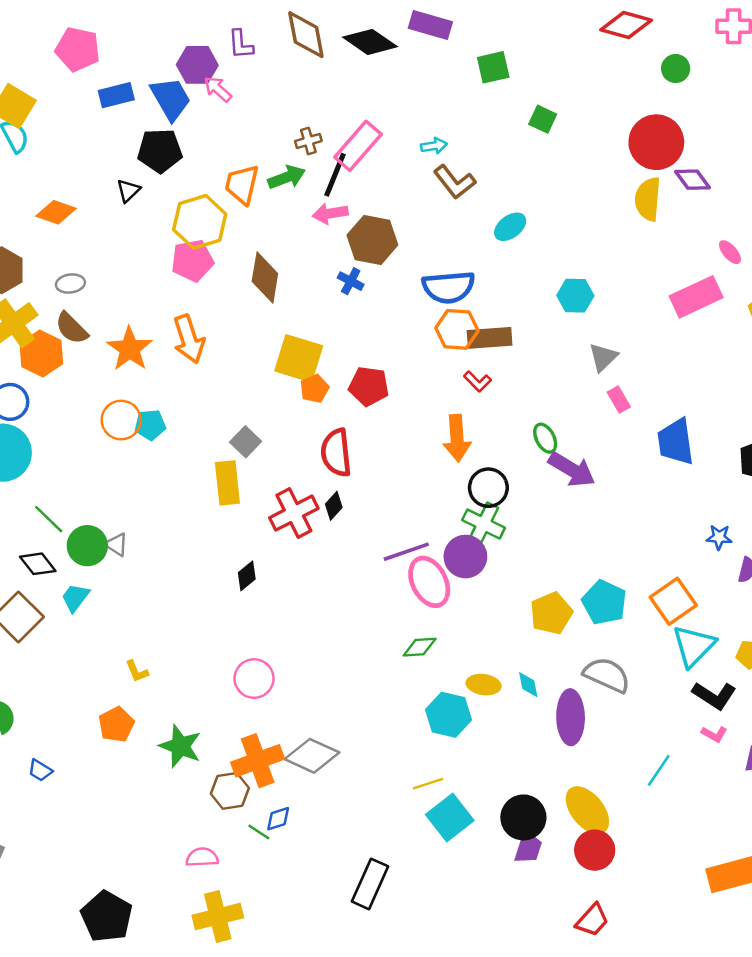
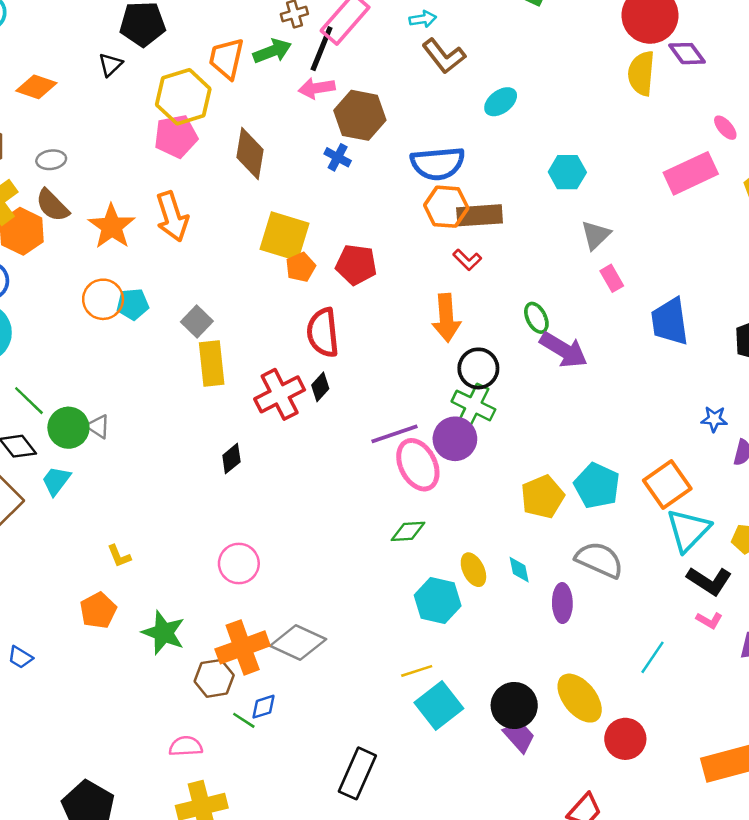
gray square: (246, 442) -> (197, 321), moved
yellow ellipse: (484, 685) -> (473, 570), turned 56
purple ellipse: (571, 717) -> (562, 603), size x0.7
purple trapezoid: (528, 848) -> (519, 736), turned -60
red circle: (595, 850) -> (625, 739), moved

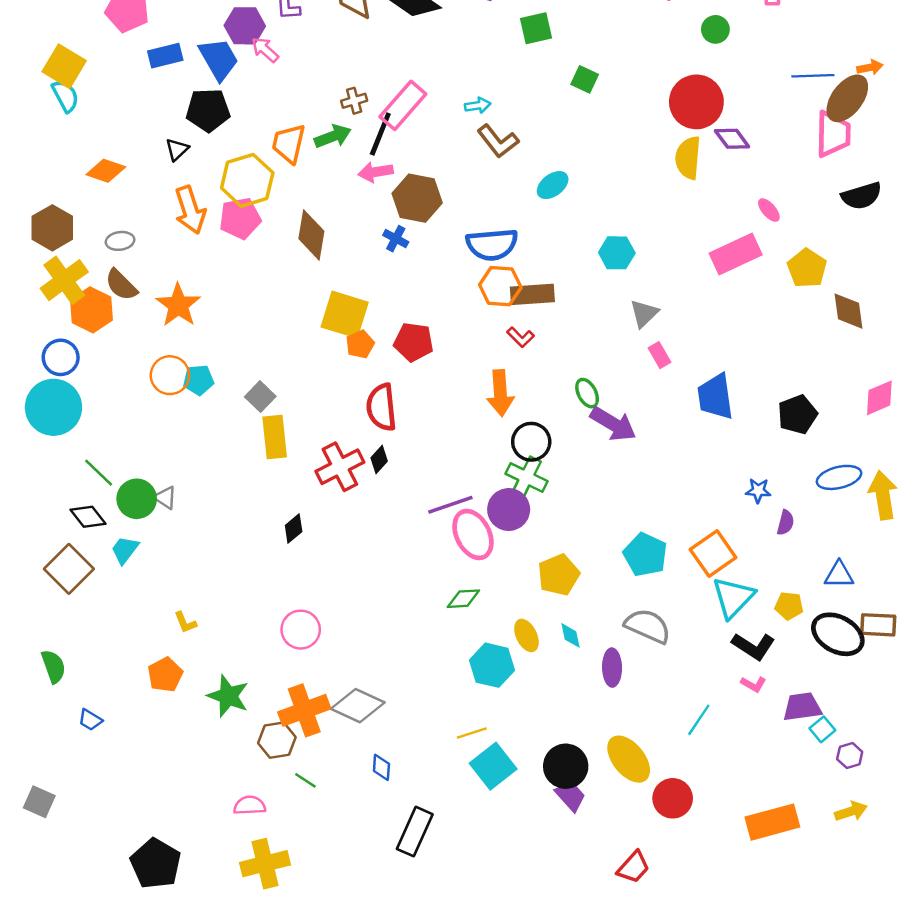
orange arrow: (172, 217) -> (190, 210), moved
yellow pentagon: (543, 497) -> (559, 575), moved
blue diamond: (264, 707) -> (381, 767), moved, turned -68

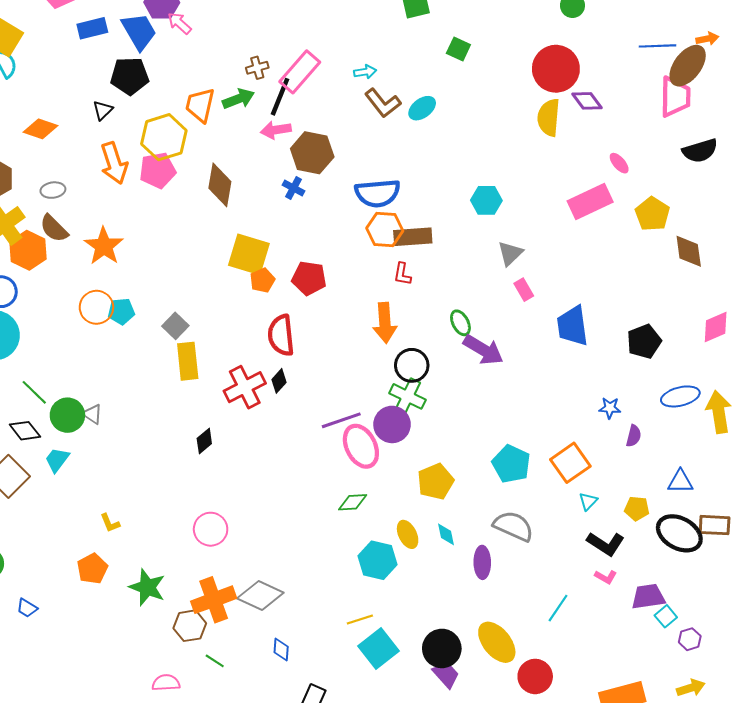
cyan ellipse: (553, 185) -> (422, 108), moved
red L-shape: (521, 337) -> (402, 274), turned 55
cyan triangle: (733, 597) -> (588, 501), size x0.5

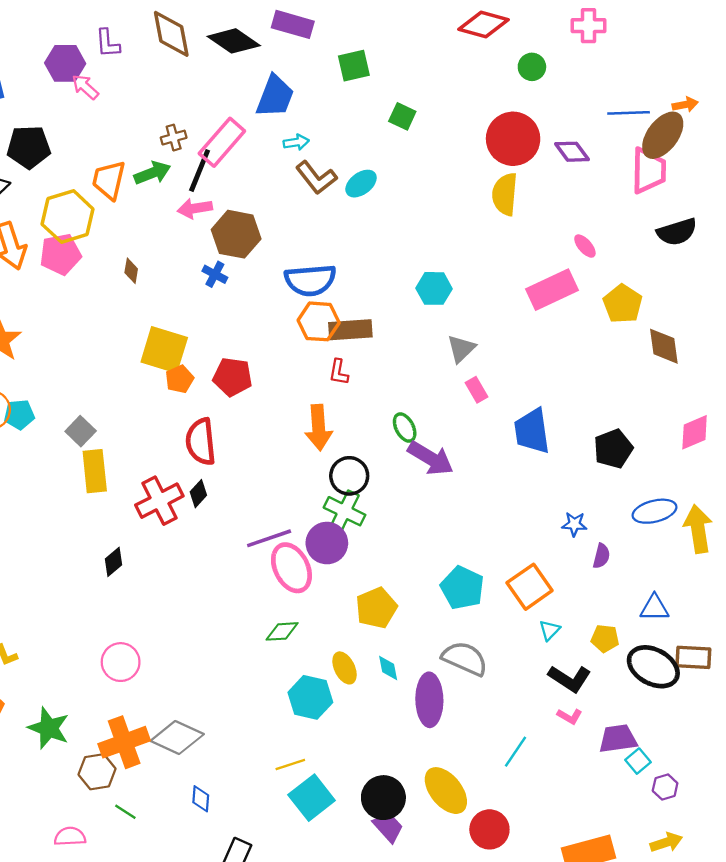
blue trapezoid: (139, 31) -> (275, 96), moved, turned 51
purple diamond: (587, 101) -> (572, 152), moved
brown diamond: (220, 185) -> (131, 271), size x0.5
purple ellipse: (482, 562) -> (429, 700), size x1.4

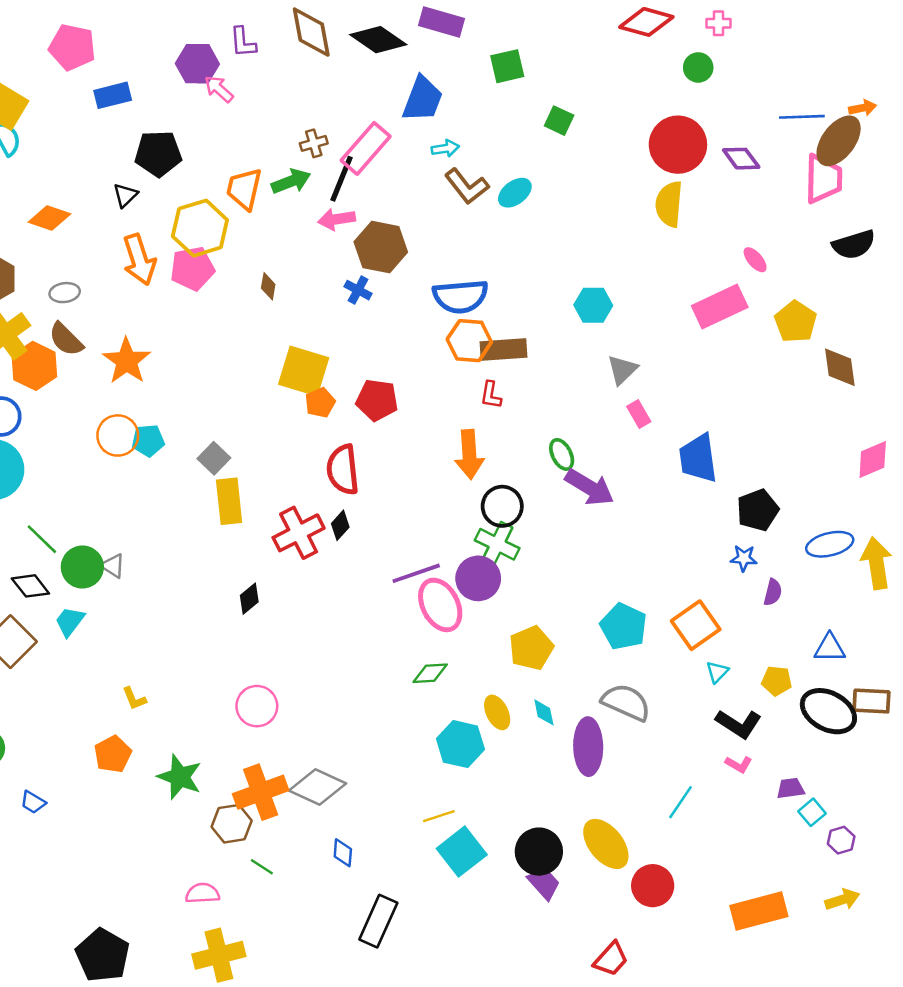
pink cross: (588, 26) -> (718, 23), moved, size x0.7
black pentagon: (613, 449) -> (758, 510), moved
purple trapezoid: (618, 739) -> (791, 788), size x0.7

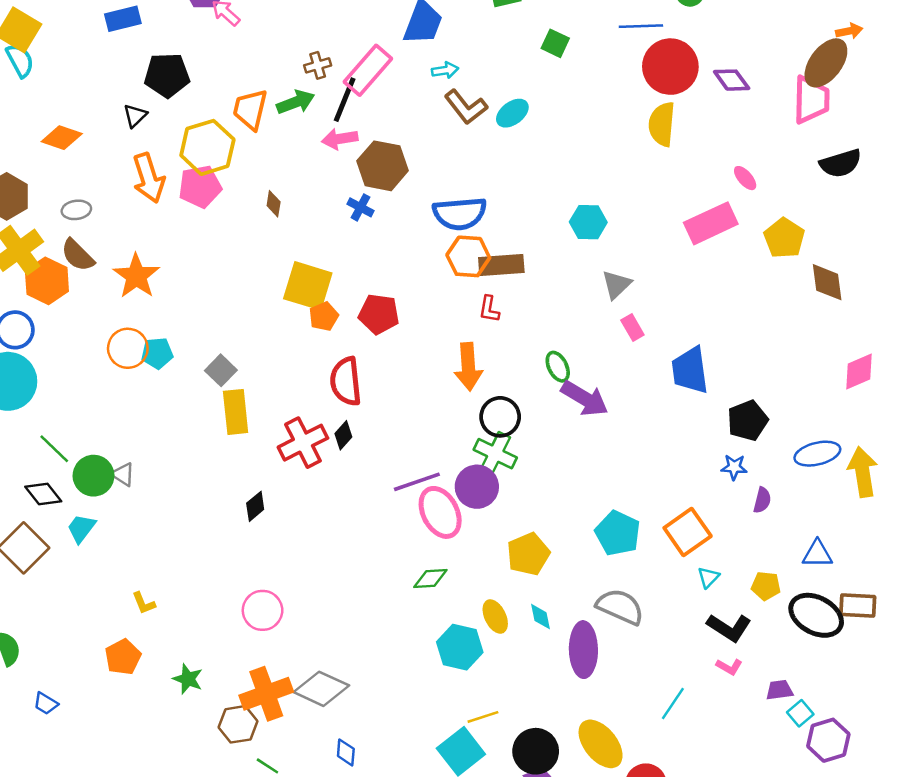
blue line: (802, 117) -> (641, 26), moved
green star: (180, 777) -> (188, 679), size x0.7
yellow line: (439, 816) -> (483, 717), moved
purple hexagon: (841, 840) -> (828, 740), size x1.6

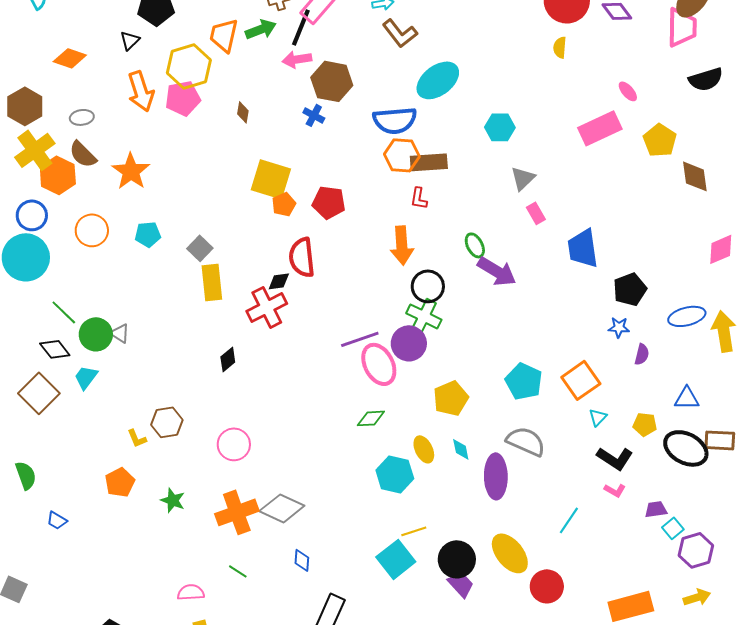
cyan ellipse: (512, 113) -> (438, 80), moved, size x1.6
yellow semicircle: (662, 124) -> (560, 47), size x0.6
orange circle: (128, 348) -> (92, 230), moved
black diamond: (343, 435) -> (279, 281), moved, turned 40
brown hexagon: (238, 724) -> (167, 422), moved

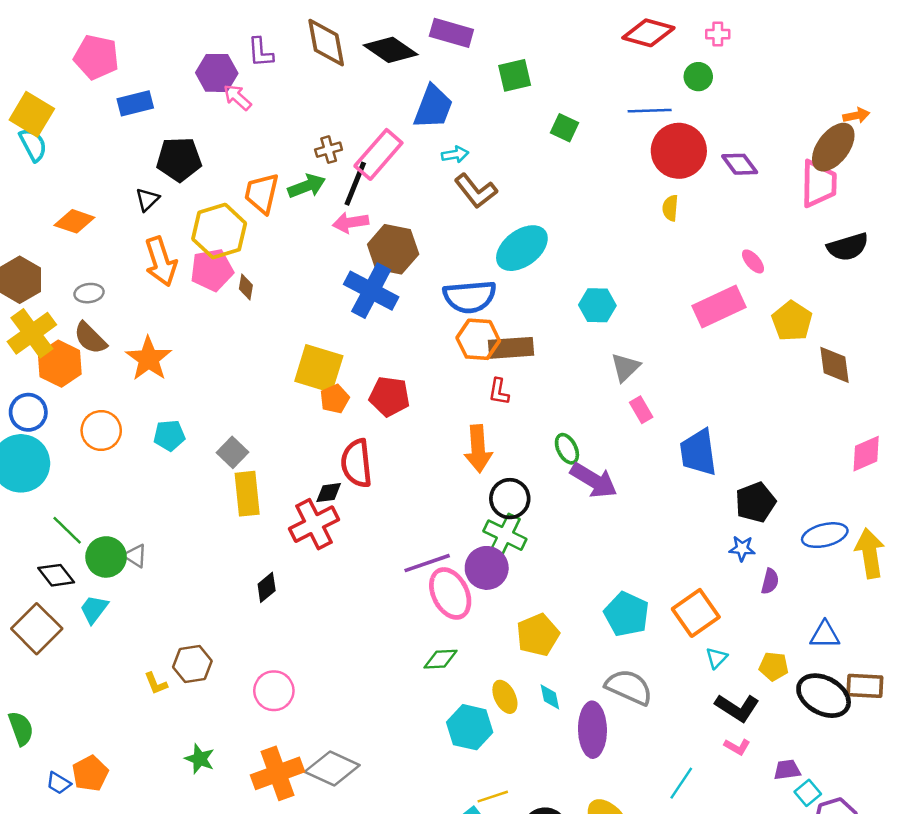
brown diamond: (243, 112) -> (246, 287), moved
blue cross: (314, 115) -> (371, 291), size x2.0
orange pentagon: (120, 482) -> (90, 773), moved

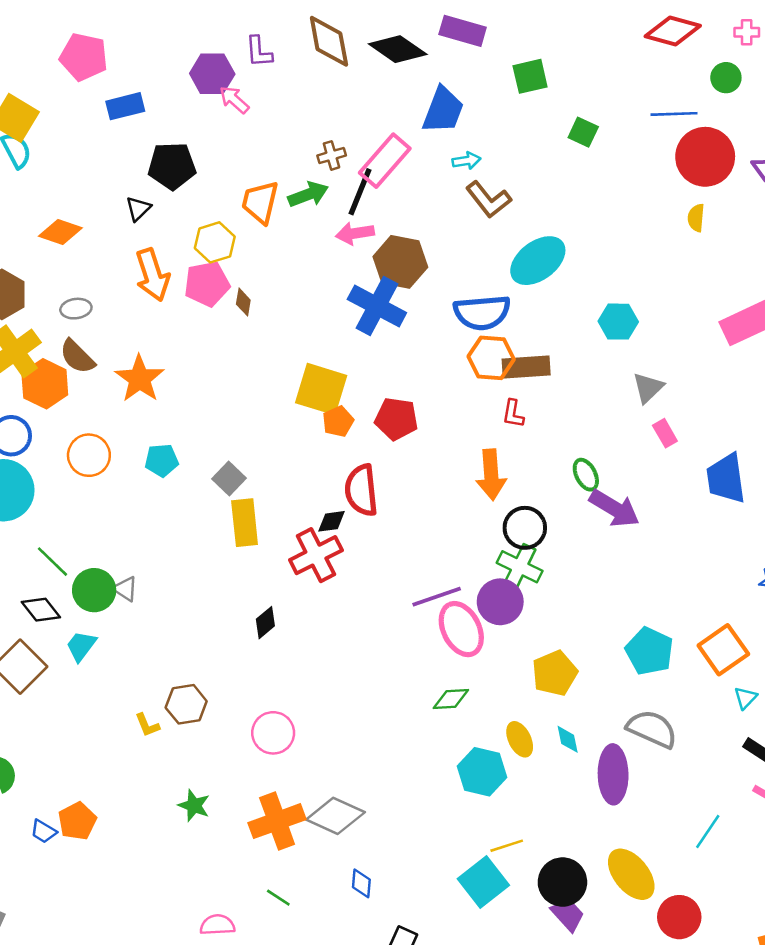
yellow hexagon: (219, 231) -> (215, 242), size x0.7

